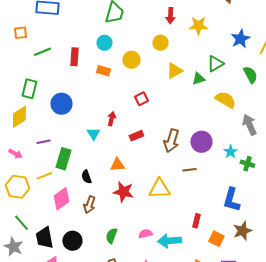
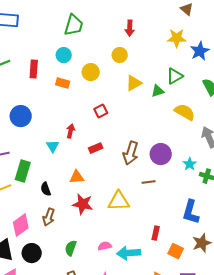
yellow star: (198, 26) -> (177, 38), moved
pink diamond: (61, 199) -> (21, 225), moved

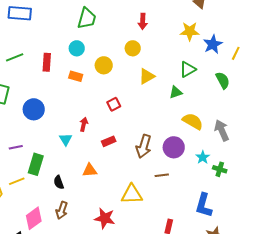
green triangle: (158, 91) -> (176, 92), moved
yellow semicircle: (185, 112) -> (193, 121), moved
red star: (83, 204) -> (105, 218), moved

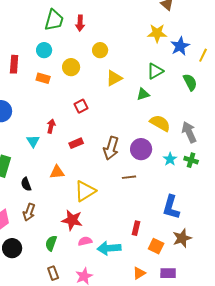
red arrow: (143, 21) -> (80, 23), moved
green cross: (220, 169) -> (191, 160), moved
yellow triangle: (132, 194) -> (85, 191), moved, turned -30

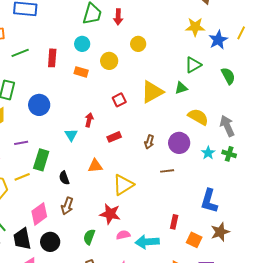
yellow line: (203, 55) -> (241, 33), moved
yellow triangle: (114, 78) -> (152, 92), moved, size x1.4
brown arrow: (111, 148) -> (149, 142), size x0.6

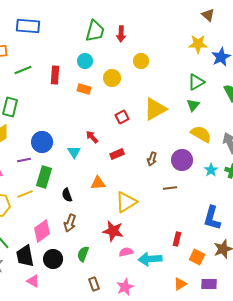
green triangle: (181, 88) -> (193, 105), moved, turned -32
blue circle: (39, 105) -> (42, 142), moved
red arrow: (89, 120) -> (92, 137), turned -56
green semicircle: (89, 237) -> (83, 254), moved

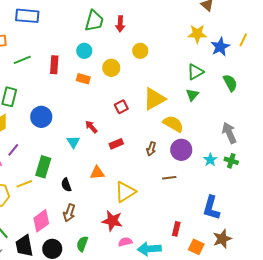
yellow semicircle: (201, 134) -> (173, 124), moved
blue circle: (42, 142) -> (41, 117), moved
purple line: (24, 160) -> (13, 150), moved, turned -40

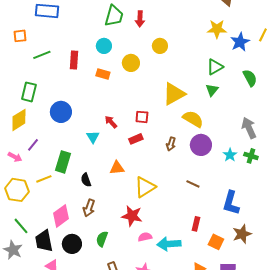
red square: (121, 107) -> (142, 117), moved, turned 32
brown line: (169, 178) -> (193, 184), moved, turned 32

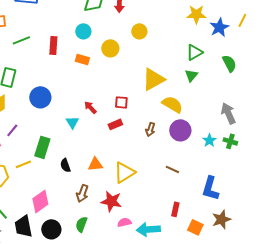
orange triangle: (117, 168) -> (95, 164), moved
brown arrow: (89, 208) -> (82, 193), moved

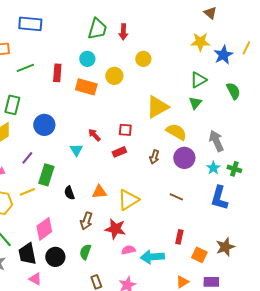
orange rectangle: (82, 59) -> (86, 87), size x1.5
gray arrow: (228, 113) -> (216, 141), moved
purple line: (12, 130) -> (27, 158), moved
blue L-shape: (210, 188) -> (219, 198), moved

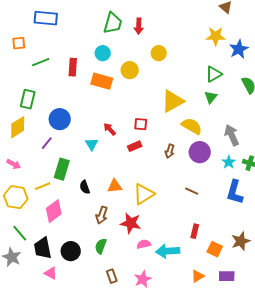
purple line: (27, 158) -> (47, 143), moved
pink diamond: (44, 229) -> (54, 211), moved

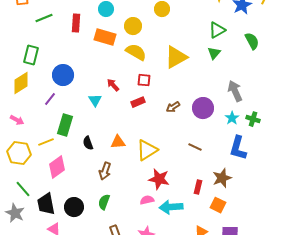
yellow semicircle: (192, 126) -> (136, 52), moved
brown arrow: (170, 151) -> (173, 107), turned 40
red star: (131, 223) -> (159, 179), moved
brown star: (241, 241) -> (222, 178), moved

